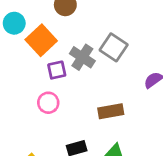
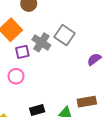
brown rectangle: (111, 111) -> (87, 102), moved

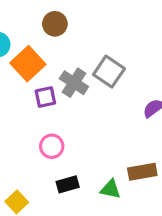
pink circle: (16, 76) -> (52, 146), moved

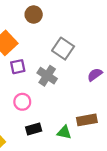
brown circle: (55, 24) -> (34, 15), moved
gray cross: (74, 83) -> (47, 76), moved

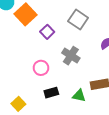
purple square: (18, 67) -> (47, 32), moved, turned -32
gray cross: (47, 76) -> (71, 56), moved

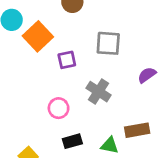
gray square: (78, 20) -> (108, 43), turned -30
purple square: (47, 32) -> (67, 60), turned 32

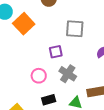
purple square: (67, 60) -> (56, 52), moved
gray cross: (99, 92) -> (68, 74), moved

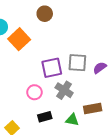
gray square: (75, 29) -> (77, 63), moved
purple square: (56, 52) -> (52, 68), size x1.5

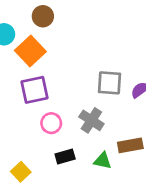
brown circle: (45, 14) -> (43, 16), moved
purple square: (52, 68) -> (35, 90), moved

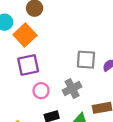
gray cross: (91, 120) -> (72, 89), turned 30

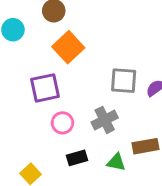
orange square: (25, 35) -> (68, 47), moved

